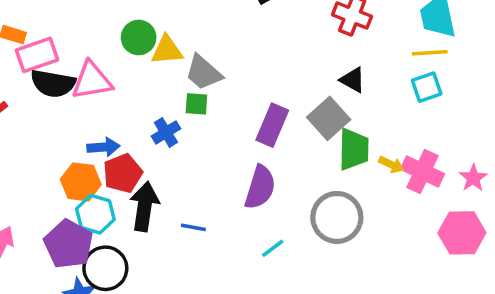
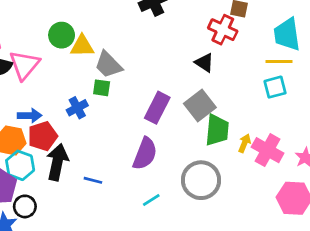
black triangle: (353, 80) -> (204, 63), moved
pink triangle: (92, 81) -> (24, 65), turned -44
yellow arrow: (391, 165) -> (245, 143), turned -96
black circle: (105, 268) -> (25, 206), size x0.7

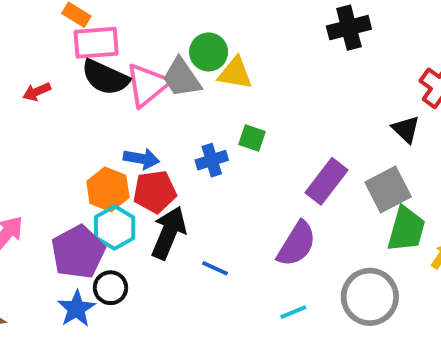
gray trapezoid: (108, 65) -> (182, 78), moved

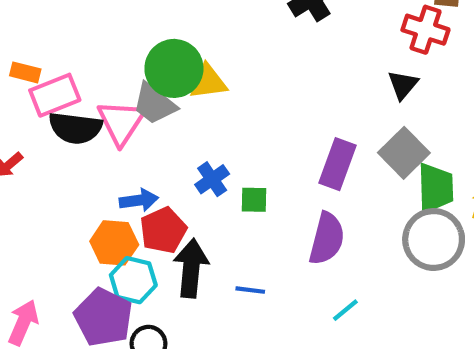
green circle: (209, 52) -> (174, 68), size x1.4
black triangle: (406, 129) -> (403, 85), turned 44
green square: (252, 138) -> (254, 200), moved
gray circle: (370, 297) -> (434, 239), moved

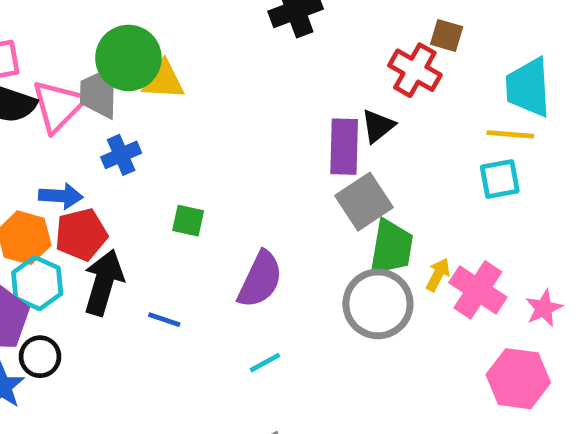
gray trapezoid: (154, 104) -> (99, 93), turned 42
purple rectangle: (338, 164) -> (344, 147), moved, turned -30
blue cross: (212, 179) -> (121, 155), moved

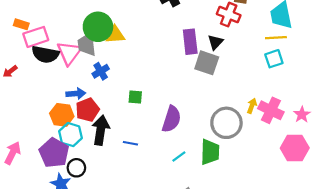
purple rectangle: (344, 147) -> (190, 42), moved
gray square: (364, 202) -> (207, 63), moved, turned -30
green trapezoid: (391, 247) -> (210, 152), moved

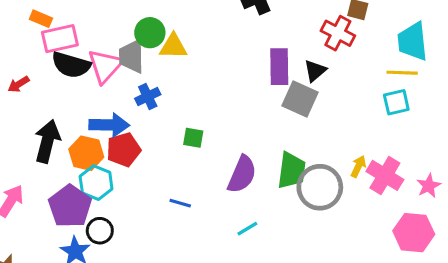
green circle: (98, 27) -> (150, 33), size x0.7
blue arrow: (76, 94) -> (109, 125), size x1.4
black arrow: (101, 130) -> (47, 141), moved
green trapezoid: (210, 152) -> (292, 171), moved

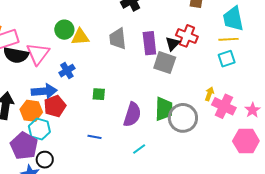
red cross: (338, 33) -> (187, 36), moved
gray trapezoid: (132, 56) -> (118, 39), moved
yellow arrow: (358, 166) -> (209, 94), moved

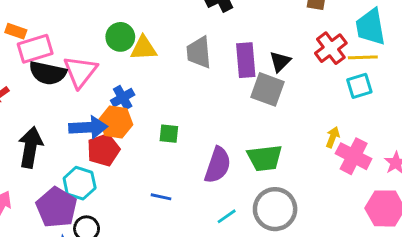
red cross: (187, 36) -> (331, 48), moved, turned 30
green trapezoid: (164, 109) -> (265, 158), turned 80
orange hexagon: (31, 111) -> (116, 122), moved
gray circle: (183, 118) -> (275, 209), moved

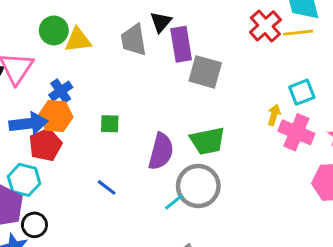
black triangle: (280, 62) -> (161, 22), moved
cyan square: (359, 86) -> (302, 92), moved
blue line: (161, 197) -> (107, 187), turned 30
gray circle: (275, 209) -> (198, 186), moved

